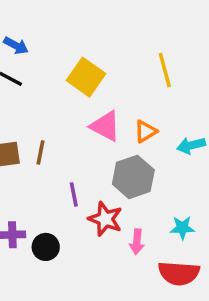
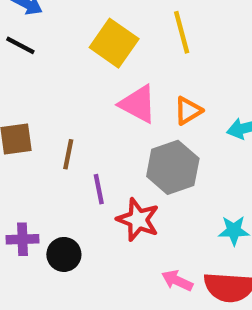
yellow line: (165, 70) -> (182, 32), moved
brown line: (40, 152) -> (68, 154), moved
pink arrow: (137, 242) -> (177, 281), moved, turned 110

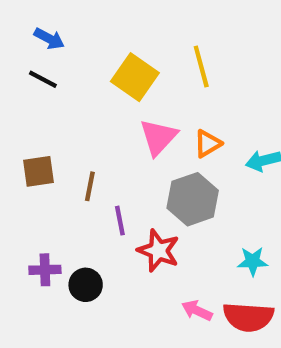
pink triangle: (138, 104) -> (158, 137), turned 45

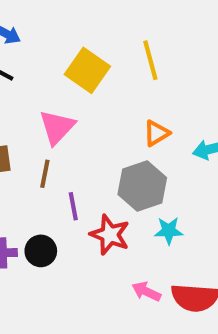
pink triangle: (158, 137) -> (57, 127), moved
cyan star: (253, 261) -> (169, 231), moved
black circle: (86, 285) -> (41, 251), moved

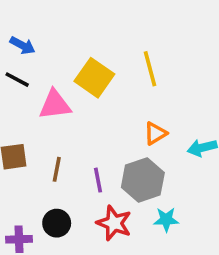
pink triangle: (57, 127) -> (55, 105), moved, turned 40
purple line: (73, 206) -> (98, 180), moved
black circle: (41, 251) -> (57, 223), moved

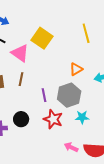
yellow line: (150, 69) -> (86, 33), moved
pink triangle: (55, 105) -> (20, 53), turned 42
brown line: (57, 169) -> (21, 79), moved

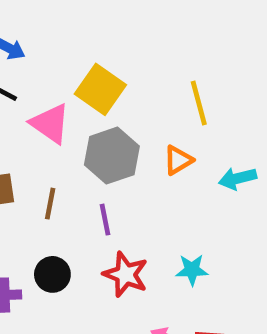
yellow line: (86, 33) -> (199, 103), moved
brown line: (21, 79) -> (50, 204), moved
gray hexagon: (69, 95) -> (112, 156), moved

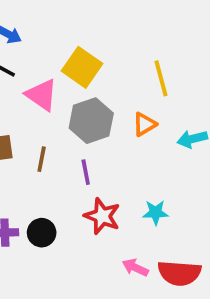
black circle: (52, 274) -> (42, 233), moved

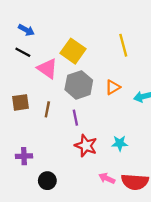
yellow line: (161, 78) -> (123, 45), moved
black circle: (42, 233) -> (47, 181), moved

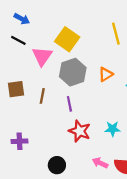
pink triangle: (47, 69) -> (42, 56), turned 30
black circle: (47, 181) -> (57, 165), moved

